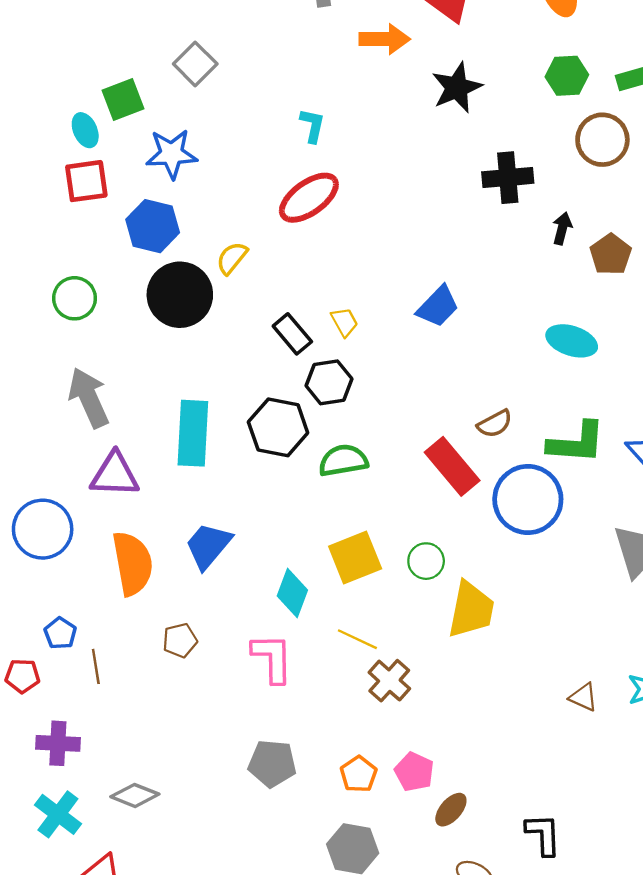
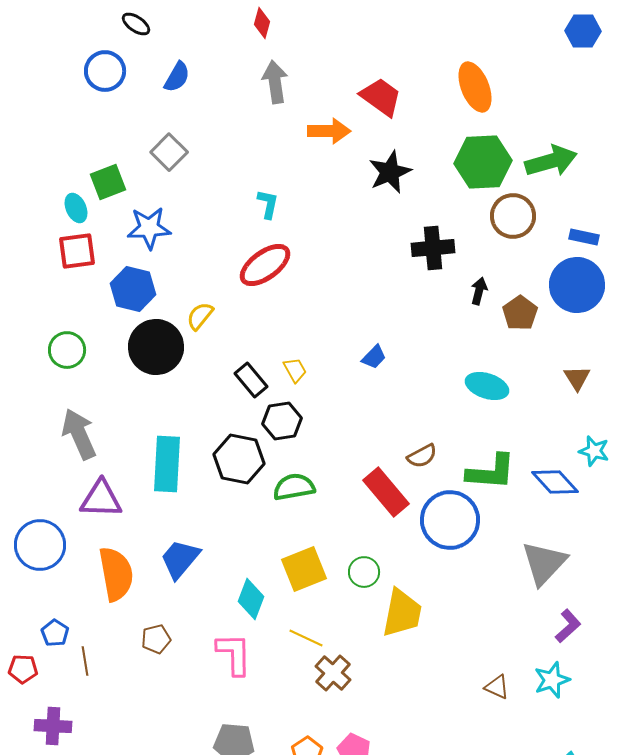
green hexagon: (567, 76) -> (483, 162), size x1.6
blue trapezoid: (438, 307) -> (374, 357), size x0.7

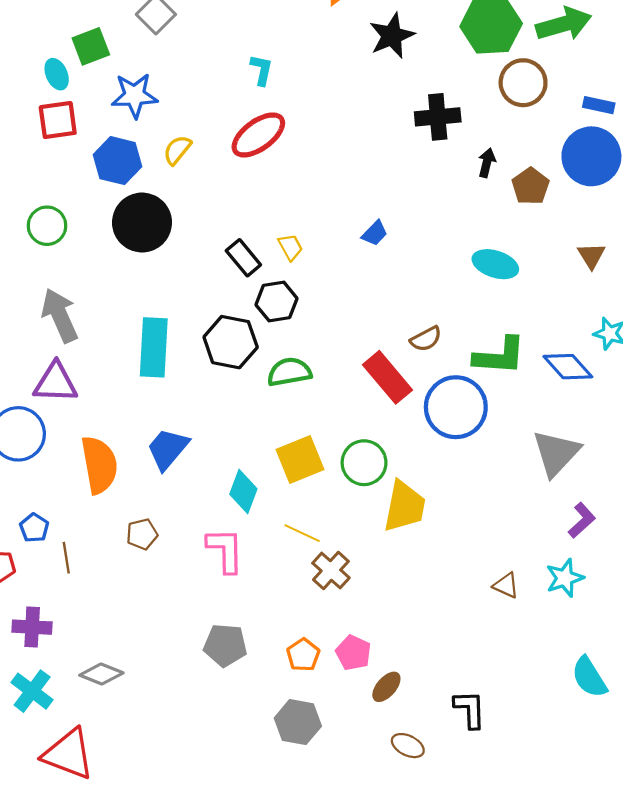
yellow semicircle: (200, 316) -> (177, 150), moved
purple triangle: (101, 499) -> (56, 383), moved
green circle: (364, 572) -> (364, 463), size x1.4

